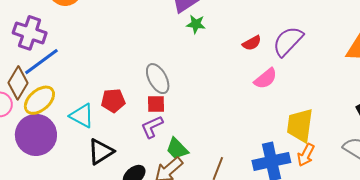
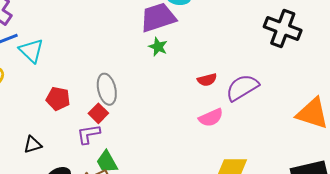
red square: (156, 104) -> (98, 113), turned 30
cyan triangle: (82, 116) -> (31, 51), moved
black triangle: (101, 152) -> (33, 145), size x0.7

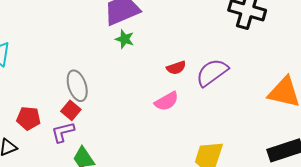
red pentagon: (58, 99) -> (28, 118), moved
pink semicircle: (211, 118) -> (167, 101), moved

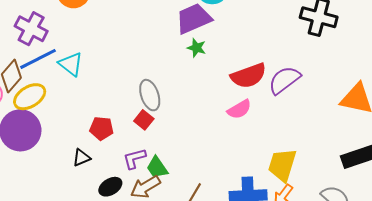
red semicircle: (176, 68) -> (249, 76), size x1.8
purple L-shape: (63, 132) -> (134, 159), moved

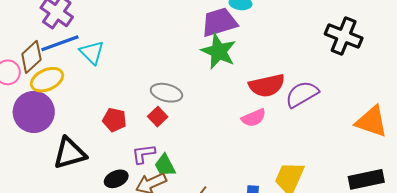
green star: (197, 48) -> (219, 51), size x1.8
gray ellipse: (150, 95) -> (166, 93), turned -64
black triangle: (81, 158) -> (70, 153), moved, size x1.8

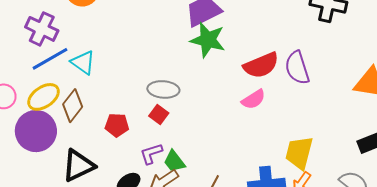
brown diamond: (31, 57) -> (73, 106), moved
purple semicircle: (302, 94) -> (297, 68), turned -68

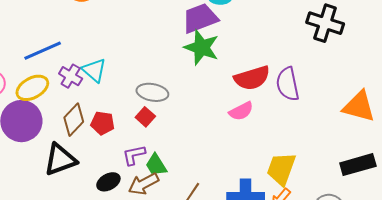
purple cross: (42, 29) -> (71, 76), moved, size x0.7
cyan triangle: (83, 62) -> (94, 70), moved
brown diamond: (73, 106) -> (74, 120), moved

